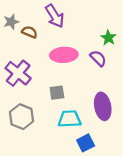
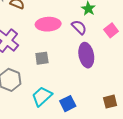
purple ellipse: (103, 106) -> (86, 55), moved
cyan trapezoid: (70, 119) -> (42, 96), moved, turned -40

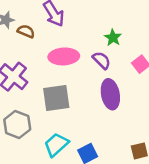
gray square: (42, 58) -> (56, 98), size x1.6

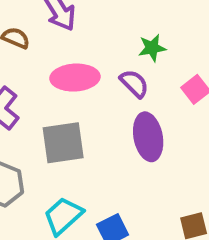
green star: (113, 38) -> (152, 48), turned 30

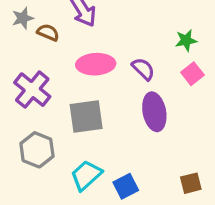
green star: (152, 48) -> (186, 40), moved

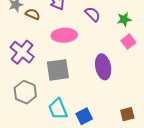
purple semicircle: (143, 69) -> (93, 14), moved
cyan trapezoid: (86, 175) -> (58, 109), turned -70

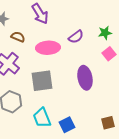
brown semicircle: (33, 14) -> (18, 37), moved
purple semicircle: (93, 14) -> (76, 37), moved, turned 98

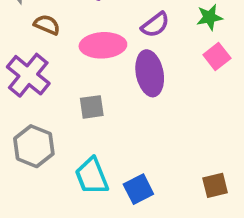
purple ellipse: (85, 78) -> (150, 73), moved
gray square: (42, 81) -> (92, 107), size x0.6

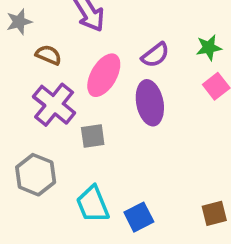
pink ellipse: (103, 45) -> (104, 75), turned -57
purple cross: (28, 75) -> (54, 105), moved

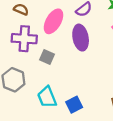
purple cross: (54, 105) -> (24, 39), turned -35
gray square: (93, 136) -> (47, 57), turned 32

